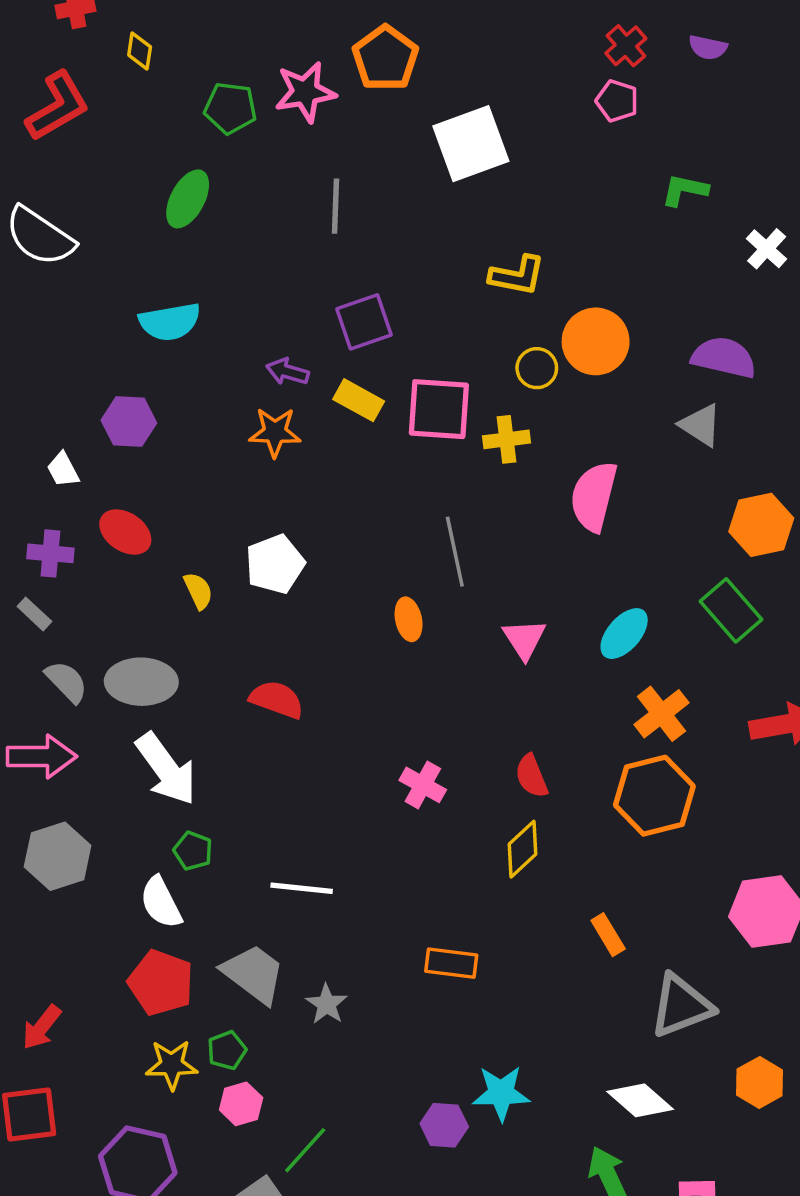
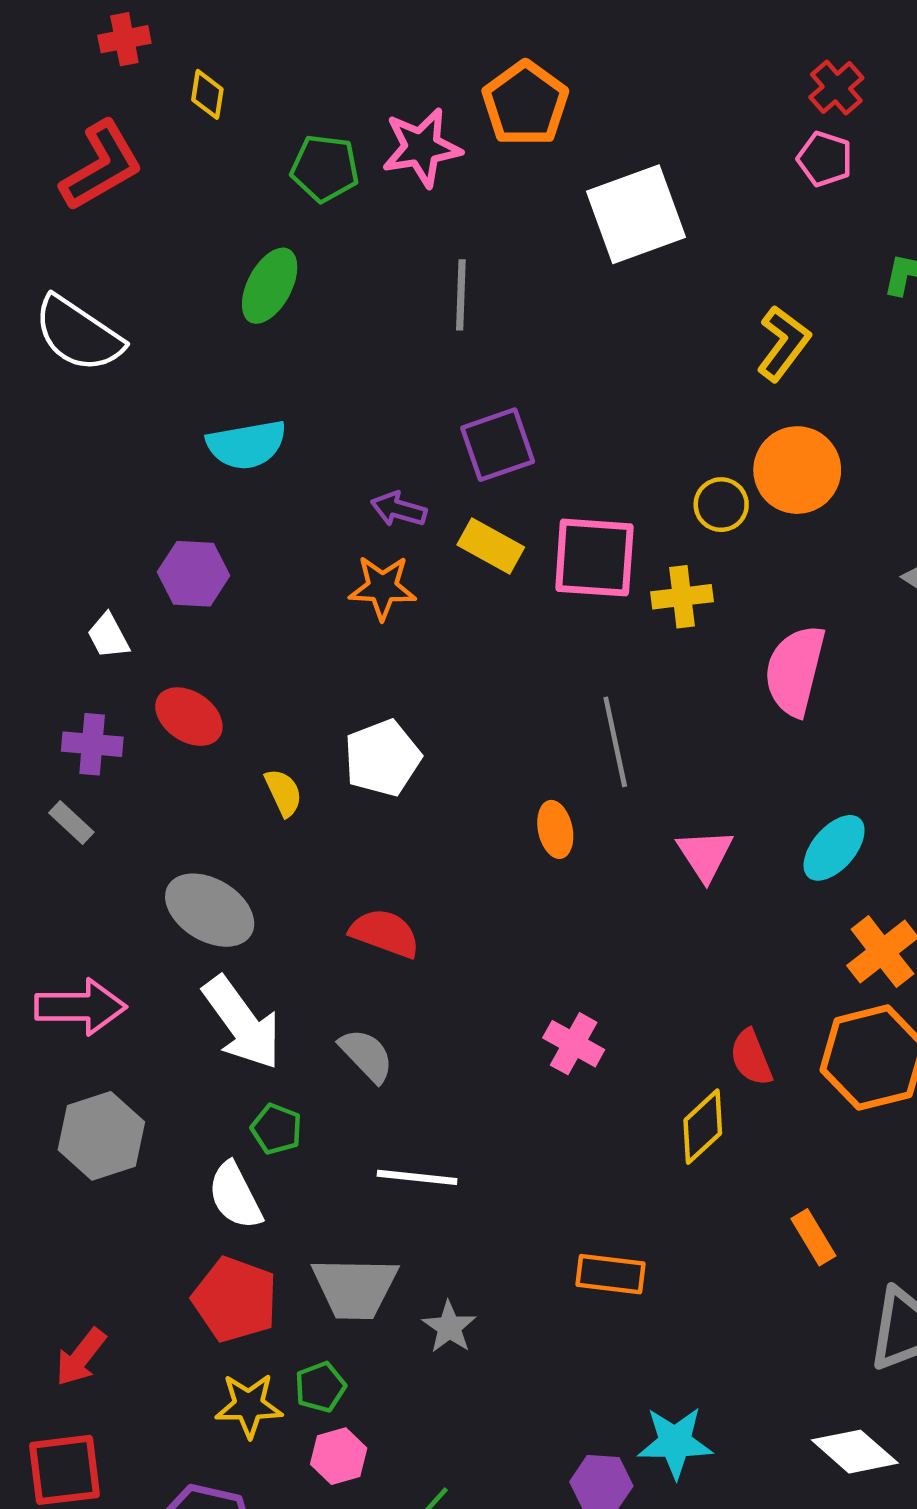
yellow L-shape: (517, 275) -> (783, 343), moved, turned -64
gray semicircle: (67, 682) -> (366, 1055), moved
gray ellipse: (141, 682) -> (210, 910), turned 30
red semicircle: (531, 776) -> (751, 1058), moved
gray trapezoid: (254, 974) -> (355, 1288), turned 144

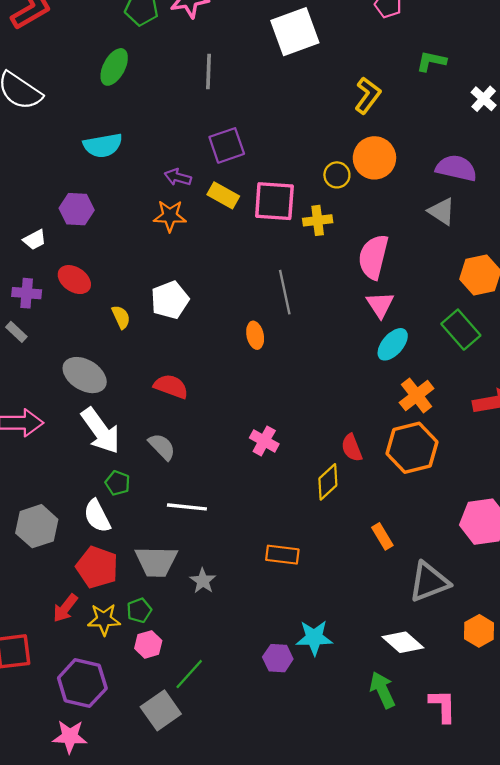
white trapezoid: (108, 636) -> (35, 240), turned -90
pink triangle: (705, 855) -> (380, 305), moved
gray hexagon: (101, 1136) -> (37, 526), moved
red arrow: (81, 1357) -> (65, 608), moved

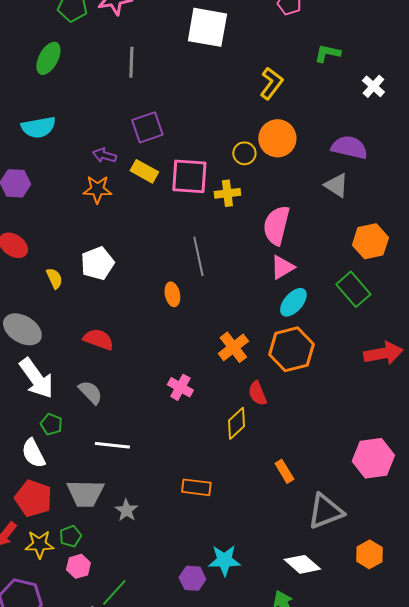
white square: (295, 32) -> (207, 27), turned 30
pink triangle: (380, 305) -> (282, 267), turned 32
orange cross: (417, 395) -> (233, 347), moved
orange hexagon: (412, 448) -> (291, 349), moved

